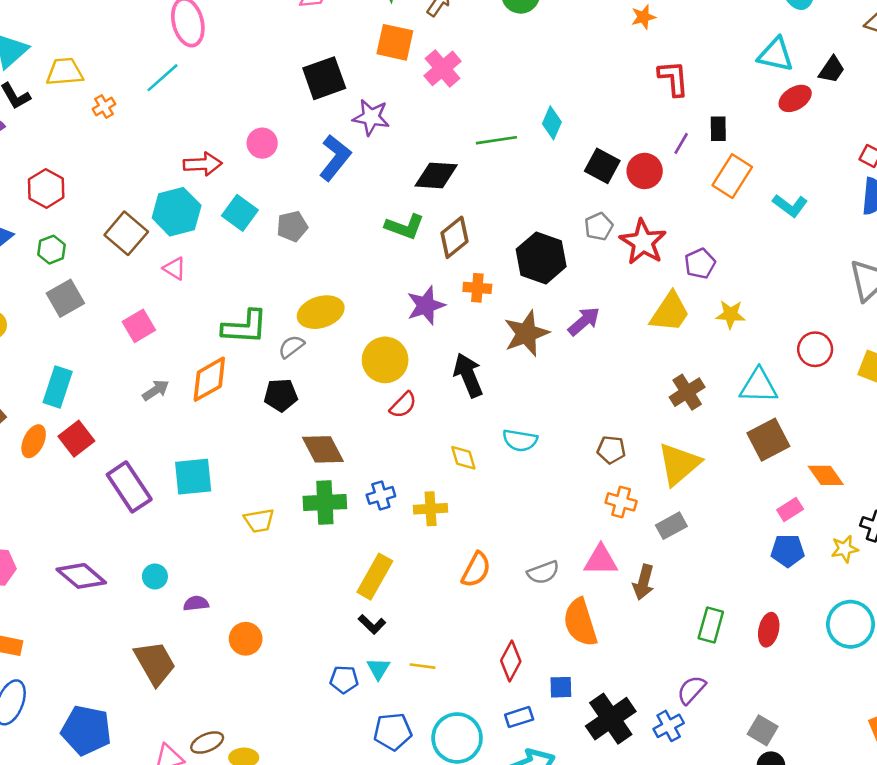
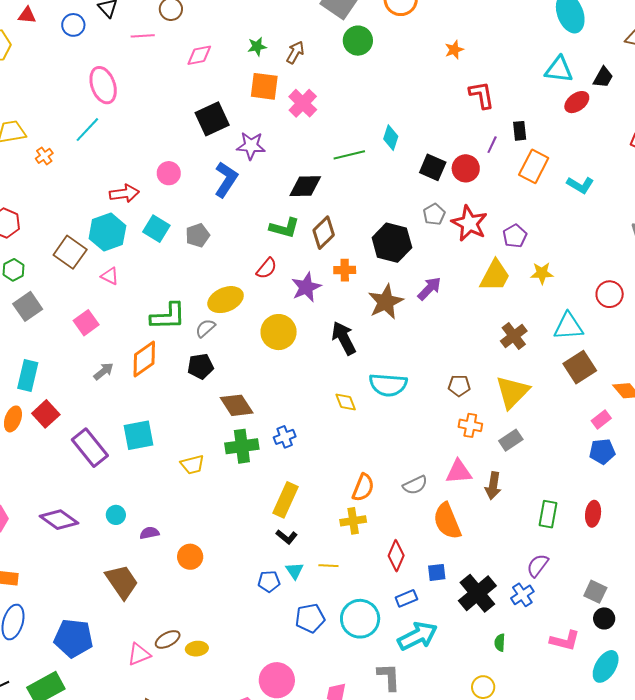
red semicircle: (403, 405) -> (267, 268), moved
cyan semicircle: (520, 440) -> (388, 385), size x1.4
yellow cross: (431, 509) -> (353, 521), moved

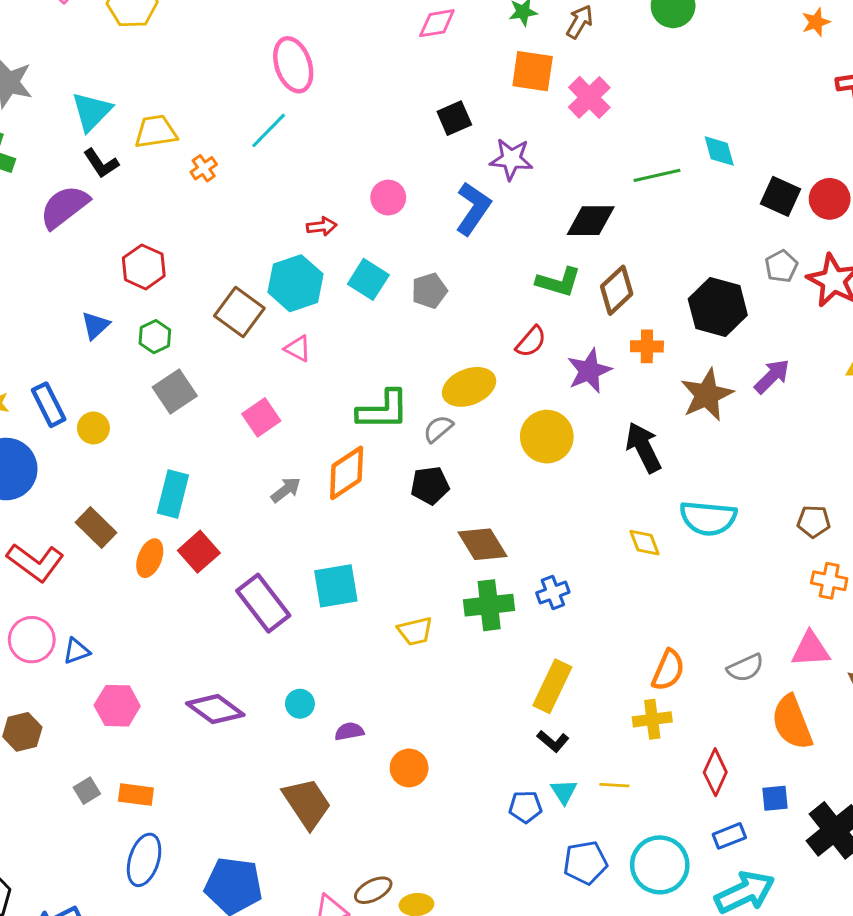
black square: (212, 119) -> (454, 118), size x0.7
cyan diamond: (391, 138) -> (719, 151), turned -35
red arrow: (124, 194) -> (322, 226), size x0.7

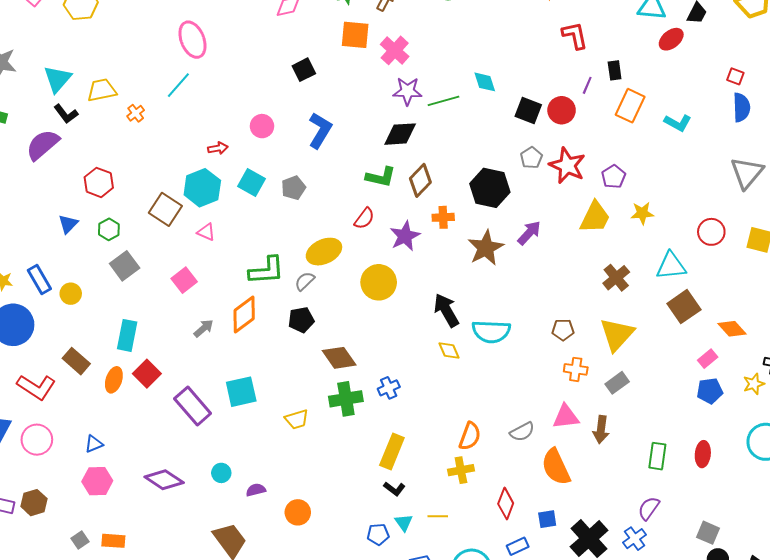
purple star: (511, 159) -> (407, 91), moved
black arrow: (643, 447) -> (446, 310), moved
blue triangle: (76, 651) -> (94, 444), moved

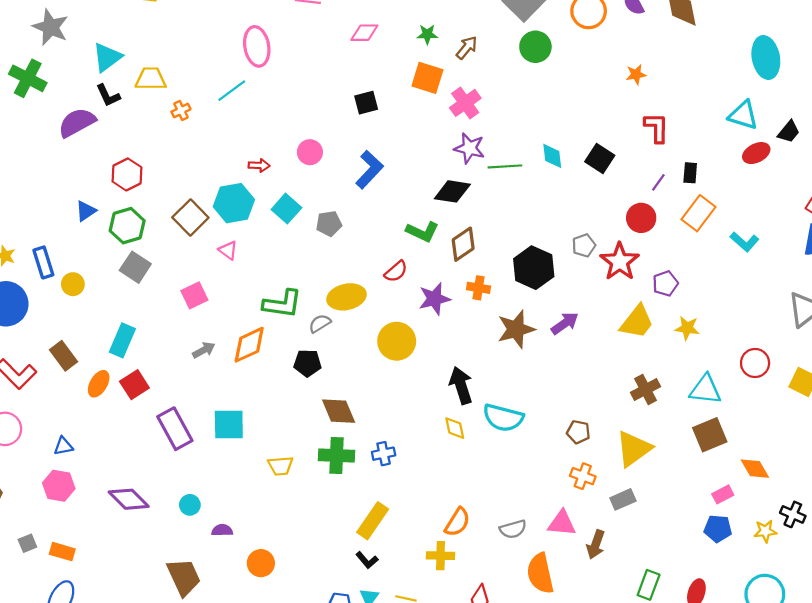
black square: (528, 110) -> (600, 158), moved
red circle: (562, 110) -> (641, 218), moved
green hexagon: (109, 229) -> (127, 226), size x1.5
gray square: (125, 266) -> (135, 267), turned -32

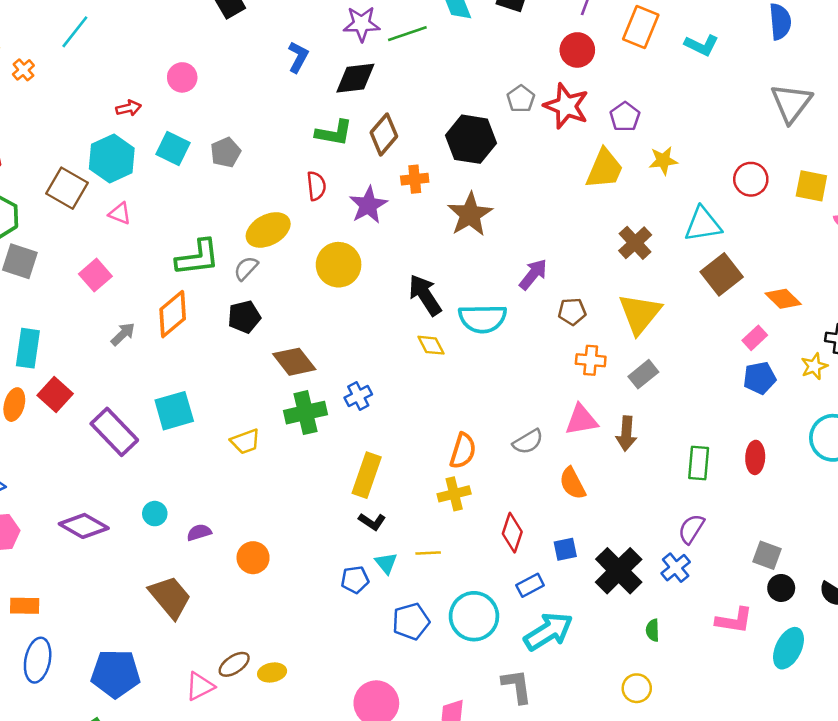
blue L-shape: (369, 170) -> (298, 57), moved, size x0.7
red semicircle: (396, 271) -> (316, 186), turned -40
purple arrow: (565, 323) -> (533, 274), moved
orange semicircle: (540, 573) -> (572, 483), size x0.7

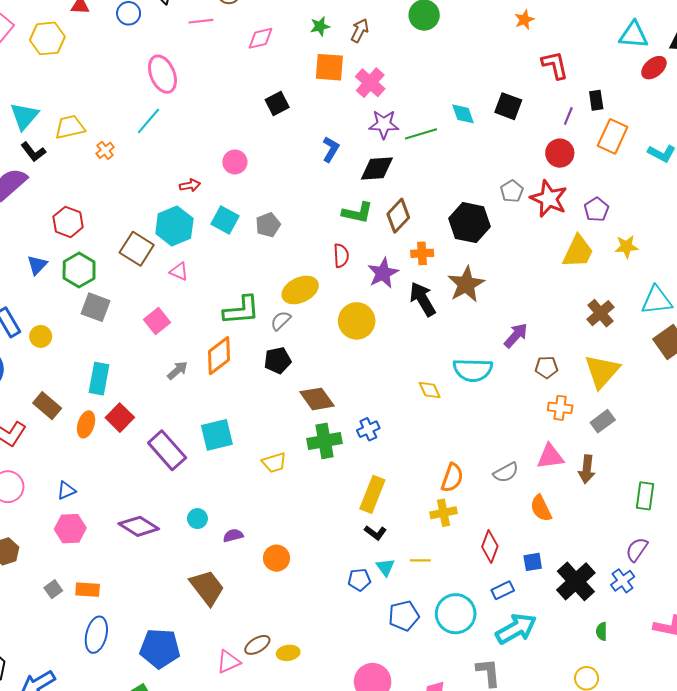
black arrow: (425, 295) -> (423, 299), moved

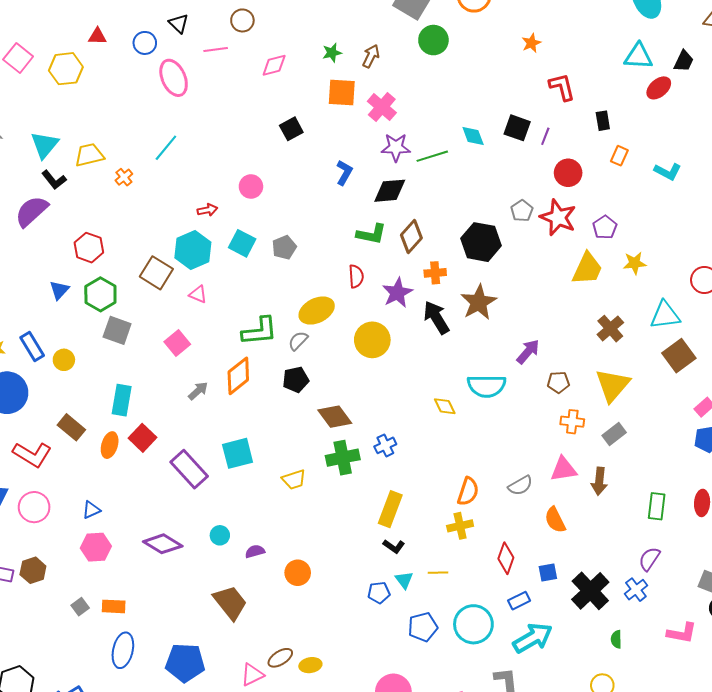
pink ellipse: (162, 74) -> (174, 78), moved
purple line: (568, 116) -> (545, 136), moved
orange rectangle: (613, 136) -> (619, 156), size x0.6

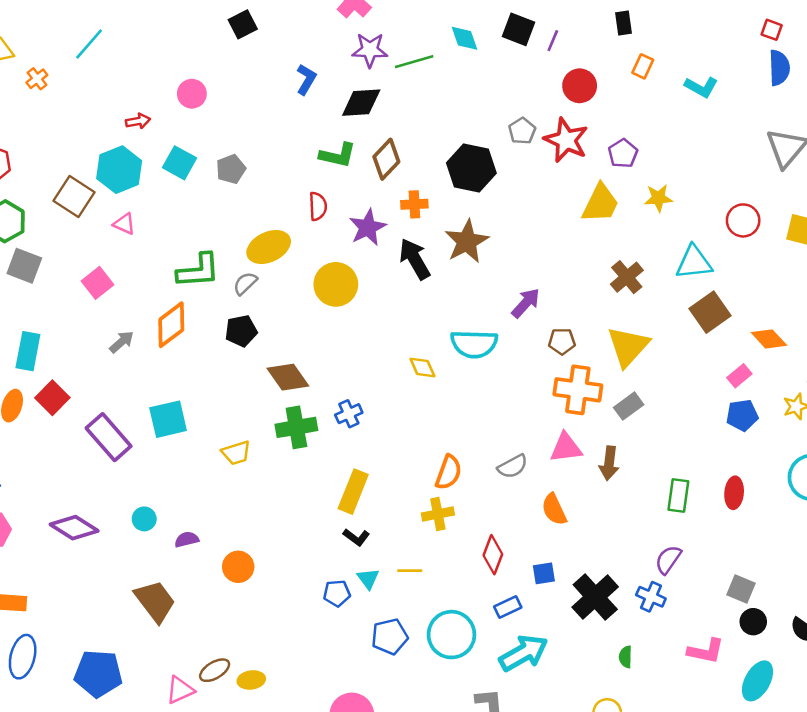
orange cross: (572, 422) -> (578, 390), size x1.6
blue cross: (636, 590) -> (651, 597), turned -30

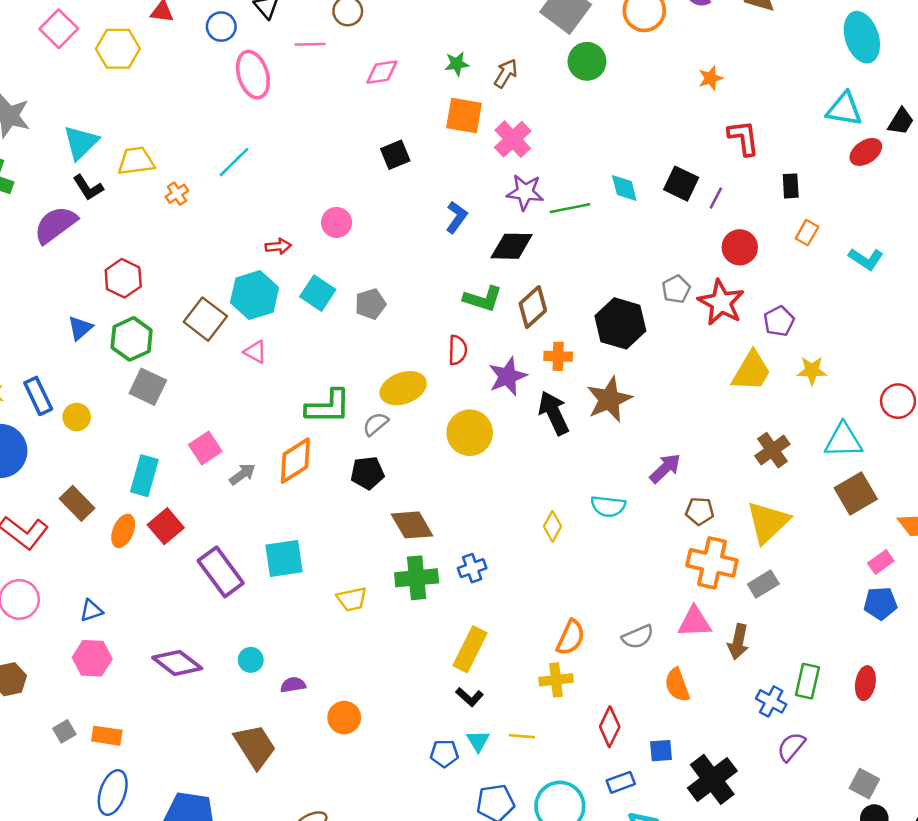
pink square: (98, 283) -> (205, 448), moved
cyan semicircle: (474, 344) -> (608, 506), size x0.7
yellow diamond: (422, 367) -> (552, 526), turned 48
blue cross: (651, 597) -> (771, 701), moved

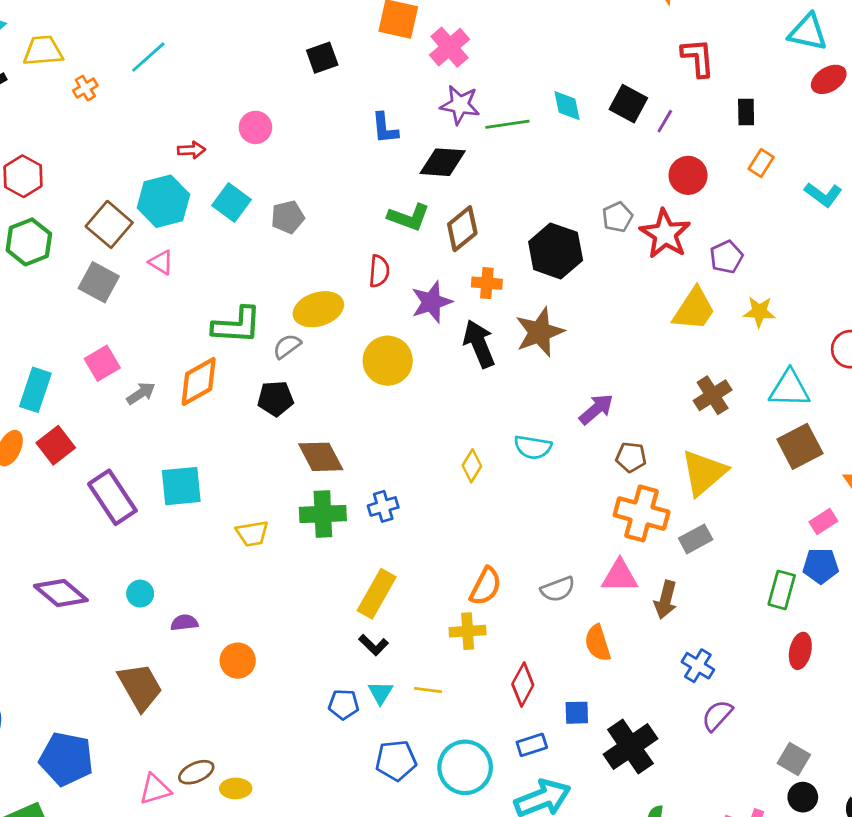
blue L-shape: (456, 217) -> (385, 128), turned 136
gray square: (148, 387) -> (99, 282), moved
green rectangle: (807, 681) -> (782, 590), moved

